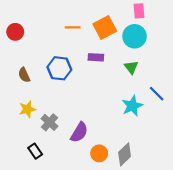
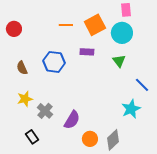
cyan star: (132, 106) -> (131, 109), moved

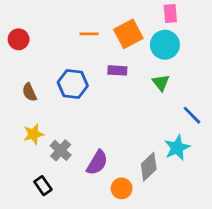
gray diamond: (113, 140) -> (149, 167), moved

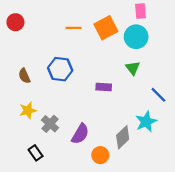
red circle: (19, 39) -> (15, 22), moved
purple rectangle: (117, 70) -> (104, 87), moved

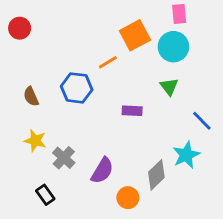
orange line: (74, 28) -> (108, 62), moved, turned -32
yellow star: (28, 110) -> (35, 141), turned 30

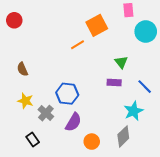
cyan circle: (173, 47) -> (146, 32), moved
blue hexagon: (77, 88) -> (67, 94), moved
purple rectangle: (132, 111) -> (114, 82), moved
gray diamond: (156, 175) -> (123, 136), moved

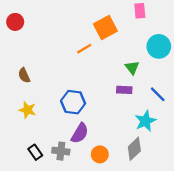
cyan circle: (146, 32) -> (159, 46), moved
gray cross: (46, 113) -> (61, 151), moved, turned -35

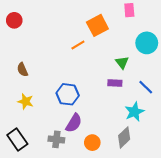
black rectangle: (35, 152) -> (17, 139), moved, size x1.5

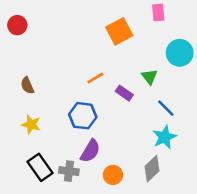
orange line: (78, 45) -> (95, 78), moved
purple rectangle: (115, 83) -> (124, 93), moved, turned 32
blue line: (146, 87) -> (166, 108), moved
black rectangle: (17, 139) -> (40, 167), moved

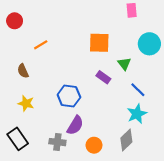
orange square: (119, 31) -> (99, 43), moved, turned 30
orange line: (95, 78) -> (41, 45), moved
black rectangle: (40, 167) -> (18, 139), moved

